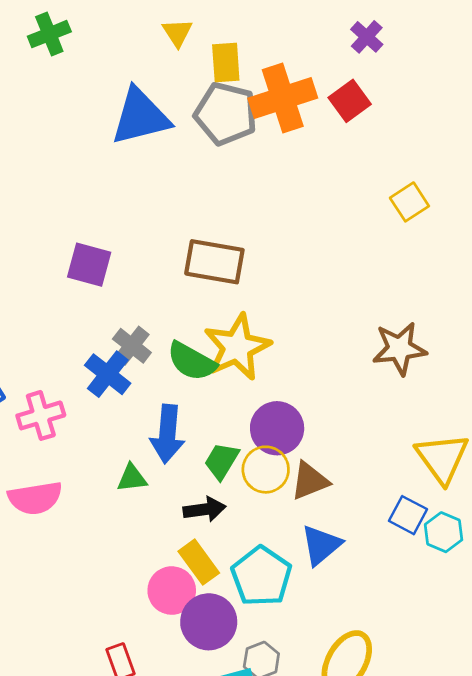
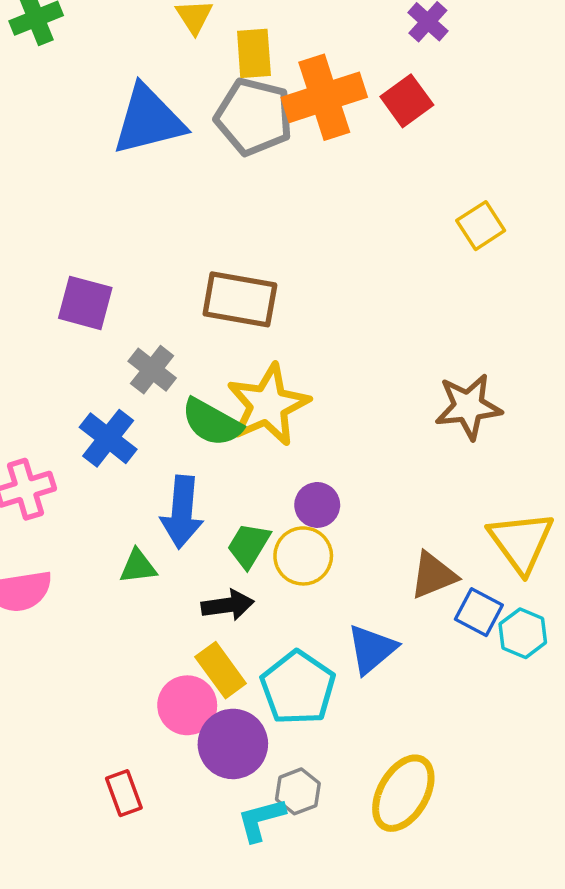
gray cross: (132, 346) -> (152, 370), moved
purple circle: (277, 428) -> (317, 505), size x0.7
brown triangle: (310, 481) -> (433, 575), moved

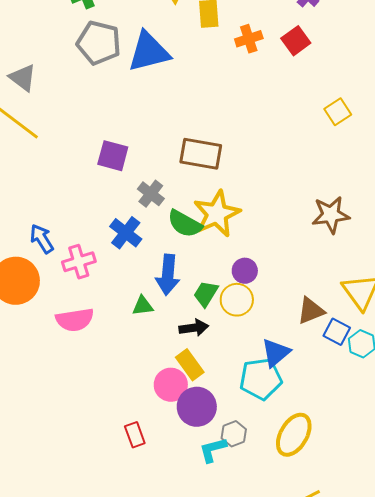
orange cross: (324, 97) -> (249, 39), size x0.6
gray pentagon: (254, 117) -> (99, 43), moved
cyan pentagon: (298, 688) -> (261, 379), moved, turned 30

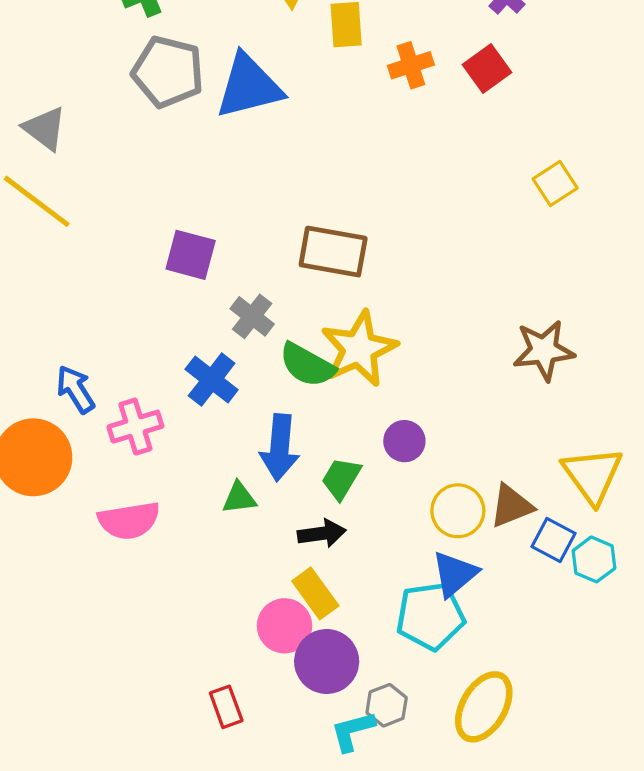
yellow circle: (237, 300) -> (458, 511), moved

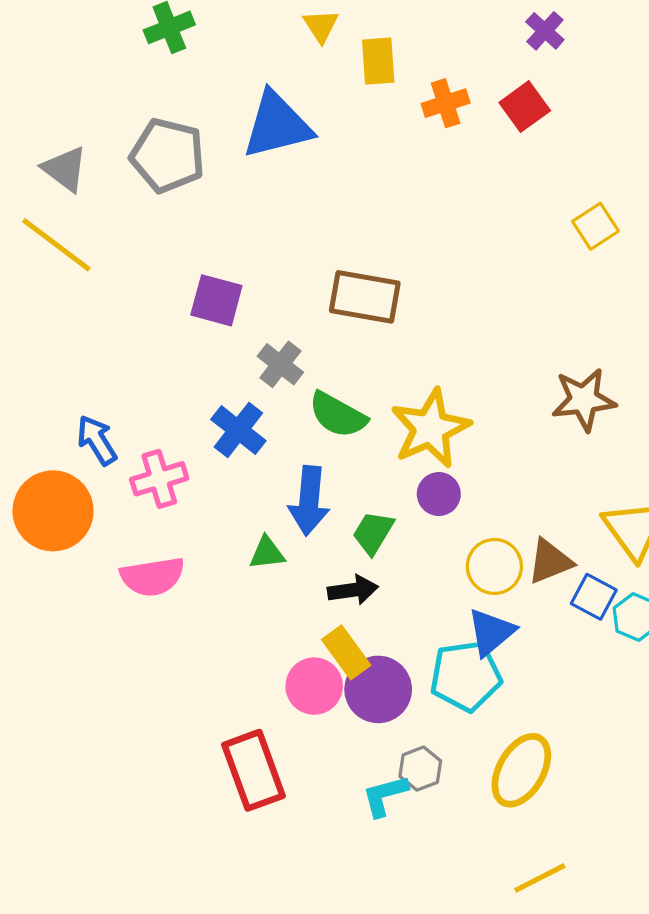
gray pentagon: (168, 72) -> (168, 155), moved
yellow star: (359, 349) -> (430, 428), moved
purple circle: (327, 661) -> (378, 689), moved
red rectangle: (226, 707) -> (253, 770), size x1.8

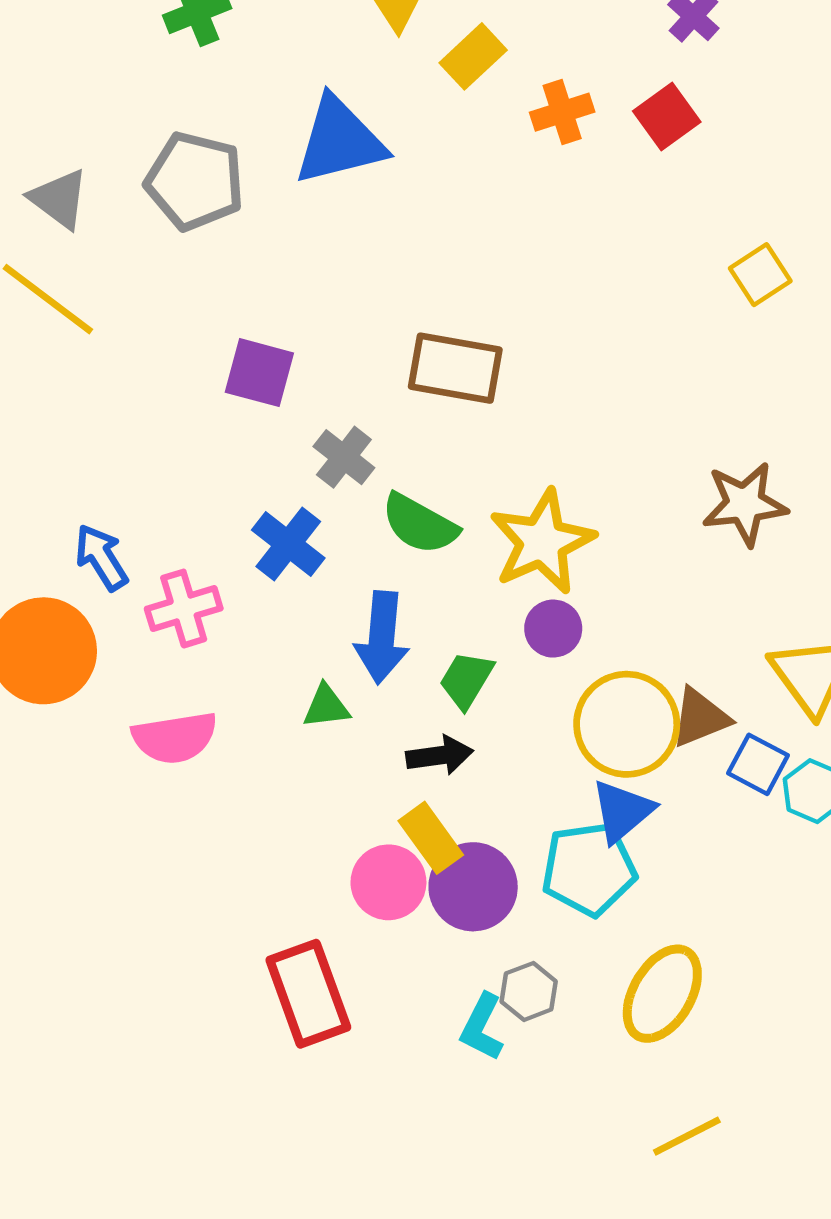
yellow rectangle: (378, 61) -> (473, 56), turned 51
yellow circle: (494, 566) -> (627, 724), size x1.4
cyan L-shape: (385, 796) -> (482, 1027), turned -48

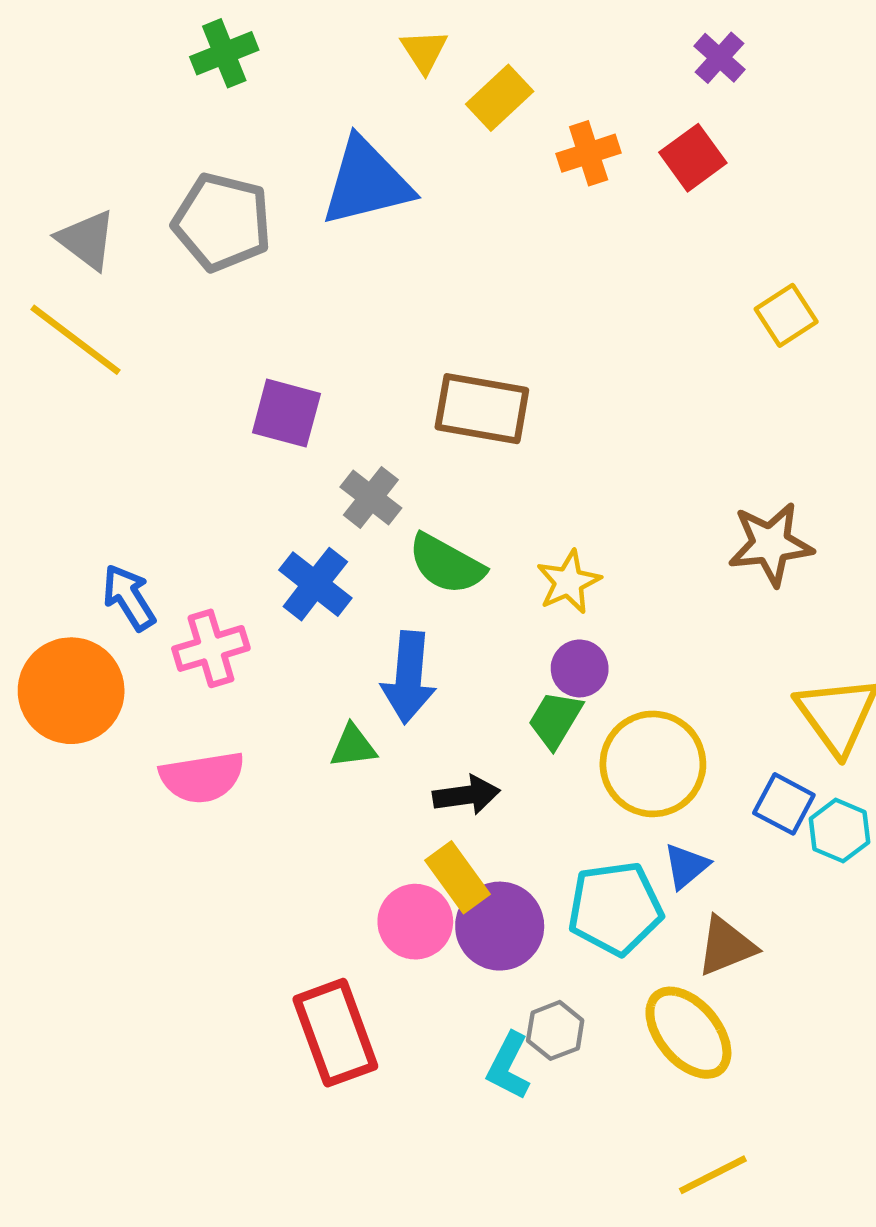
yellow star: (542, 542) -> (569, 582), size x0.6
green trapezoid: (466, 680) -> (555, 720), moved
brown triangle: (700, 718) -> (726, 946), moved
blue triangle: (622, 811) -> (686, 866), moved, size x0.7
yellow ellipse: (662, 994) -> (688, 1033), turned -70

